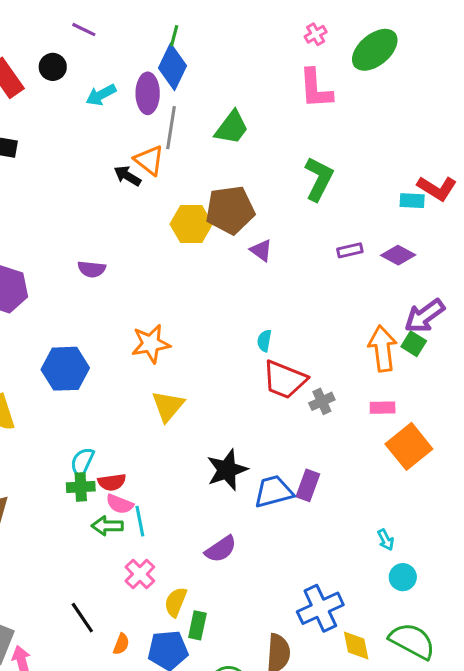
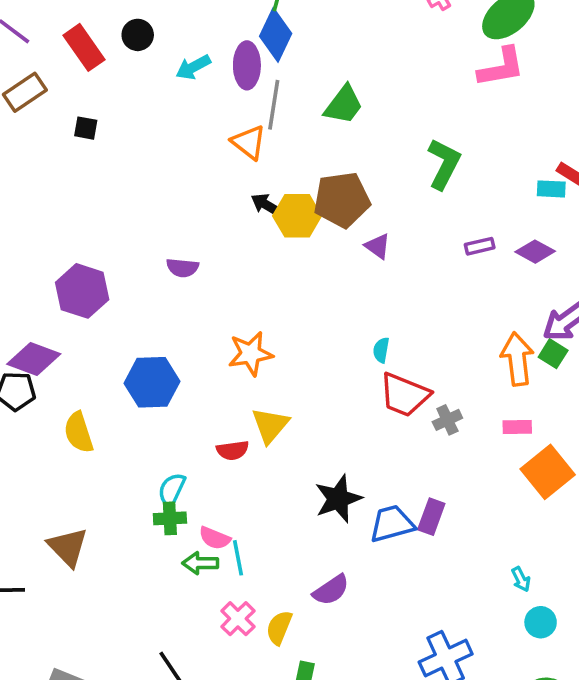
pink L-shape: (316, 89) -> (501, 67), moved, turned -96
black arrow: (127, 176) -> (267, 205), moved
red semicircle: (112, 482) -> (233, 450), moved
yellow semicircle: (176, 602) -> (279, 628), moved

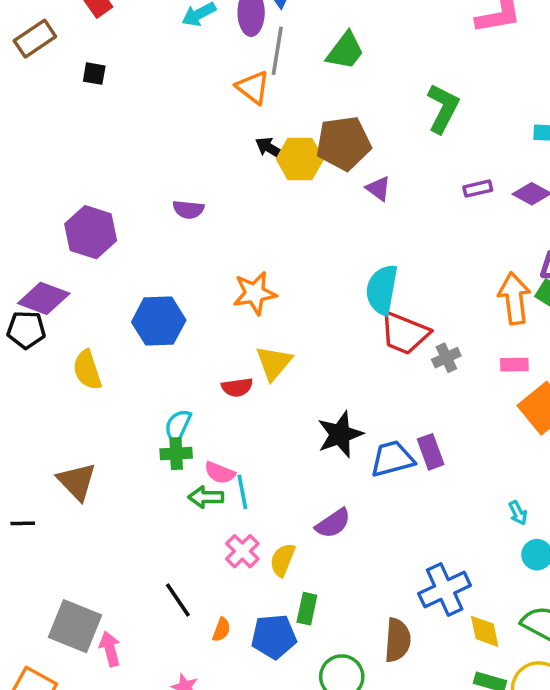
cyan semicircle: (381, 350) -> (382, 290), size x2.0
purple rectangle: (431, 517) -> (431, 452), turned -40

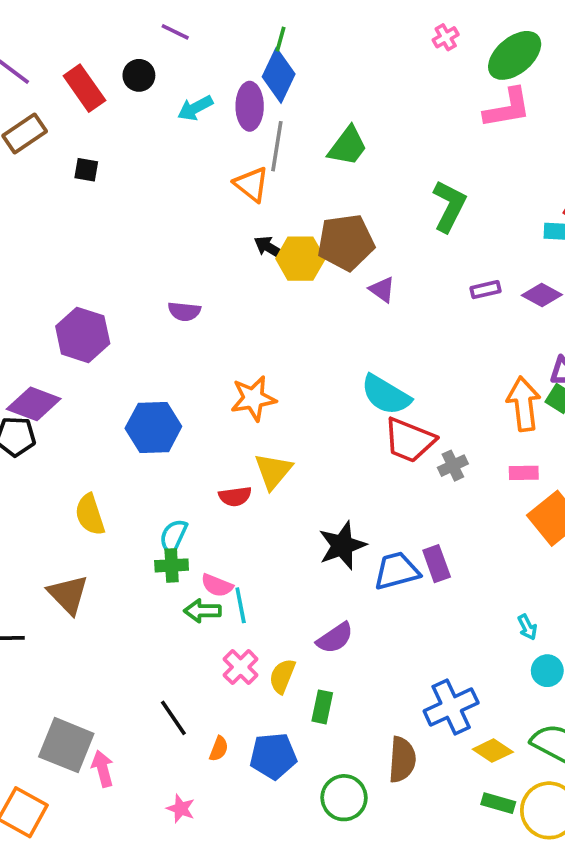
cyan semicircle: (382, 290) -> (386, 395), turned -69
yellow semicircle: (87, 370) -> (90, 515), moved
green rectangle: (307, 609) -> (322, 707), moved
yellow diamond: (485, 631) -> (493, 751), turned -45

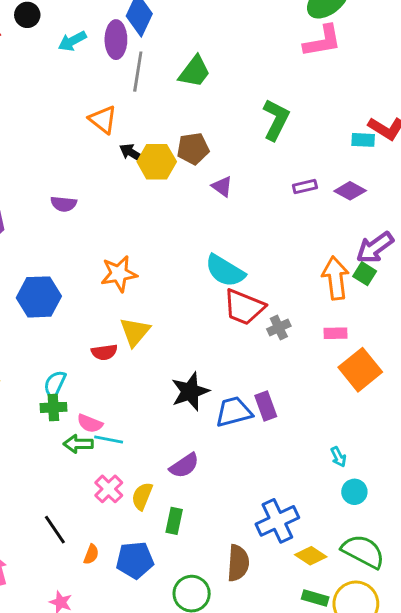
orange triangle: (251, 184) -> (103, 120), moved
brown pentagon: (346, 242) -> (193, 149), size x0.7
cyan line: (241, 605) -> (109, 439), turned -68

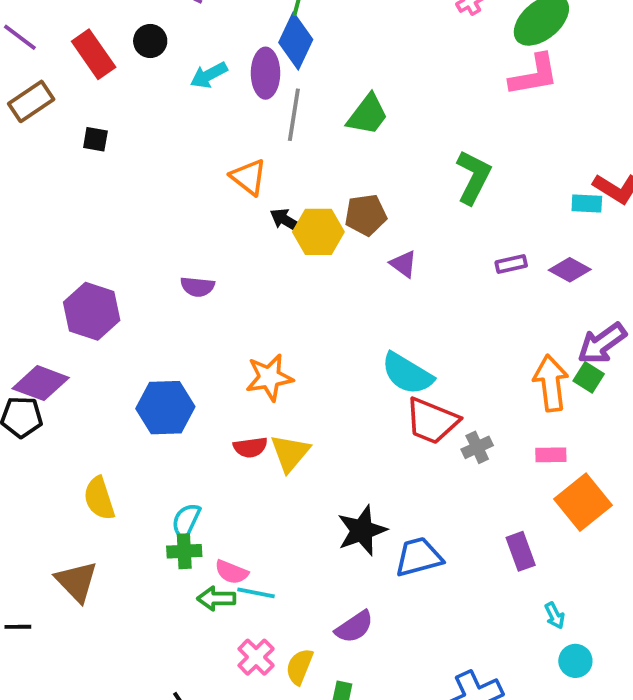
red semicircle: (104, 352) -> (250, 447), moved
purple rectangle: (266, 406) -> (521, 551), moved

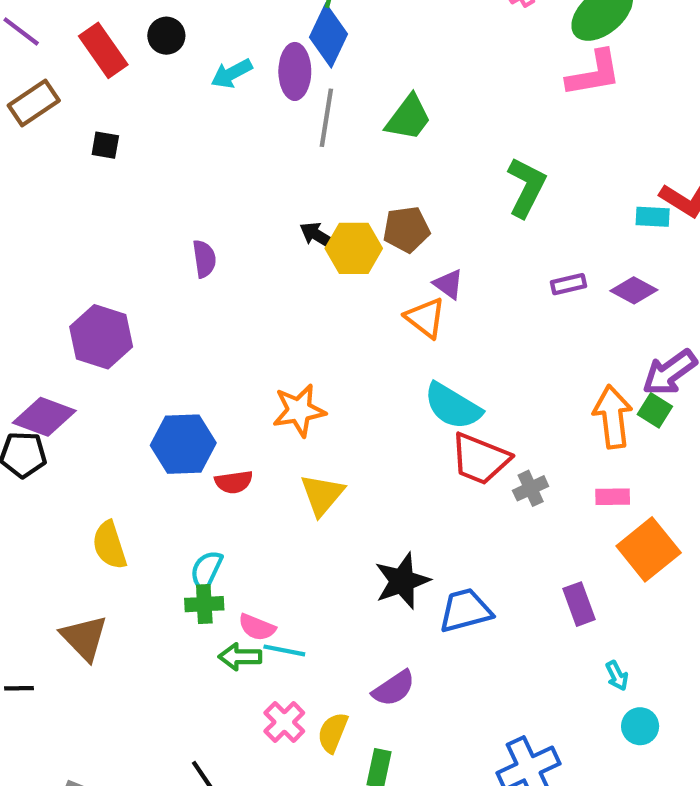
orange triangle: (248, 177) -> (425, 318), moved
purple semicircle: (197, 287) -> (204, 259), moved, turned -104
red semicircle: (250, 447) -> (234, 482), moved

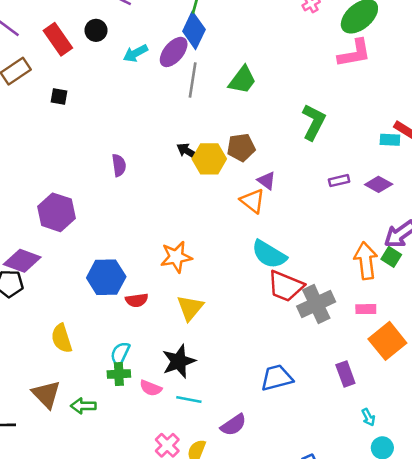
purple ellipse: (295, 71) -> (174, 52), turned 40
gray cross: (531, 488) -> (316, 304), size x1.8
black star: (402, 581) -> (179, 361), moved
cyan line: (284, 650) -> (189, 399), moved
green arrow: (240, 657) -> (83, 406), moved

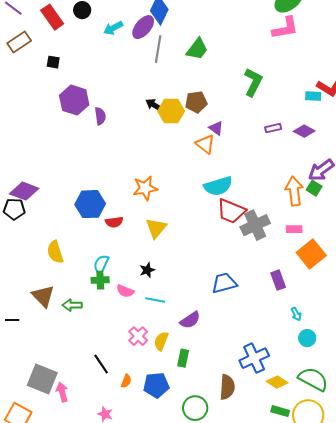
purple hexagon: (57, 212) -> (74, 100), moved
cyan semicircle: (269, 254) -> (218, 186), turned -48
black star: (179, 361) -> (147, 270), size x0.6

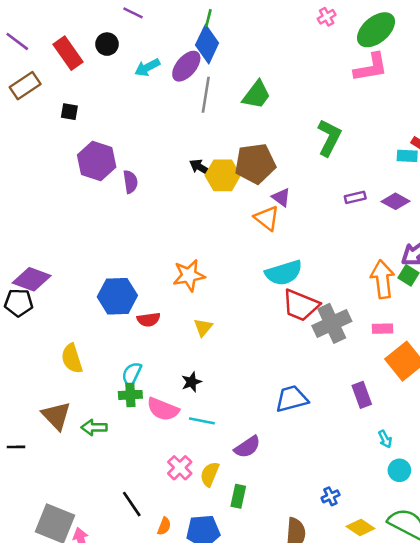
brown pentagon: (196, 102) -> (255, 164), size x1.4
yellow triangle: (156, 228) -> (203, 327), size x0.7
pink semicircle: (125, 291) -> (163, 409), size x1.4
blue cross: (254, 358) -> (331, 496), size x0.5

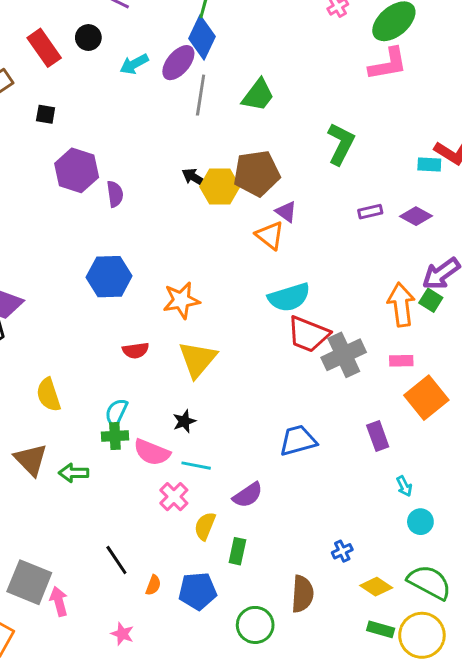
blue hexagon: (117, 296) -> (109, 277), moved
yellow triangle: (203, 327) -> (198, 359), size x1.8
pink cross: (180, 468) -> (174, 497), moved

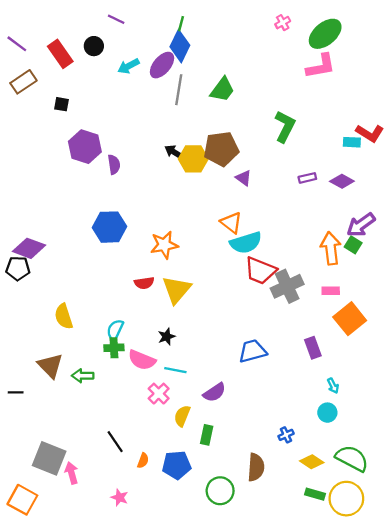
orange triangle: (270, 235) -> (231, 223), moved
red semicircle: (136, 350) -> (144, 283), moved
cyan circle: (420, 522) -> (327, 413), moved

